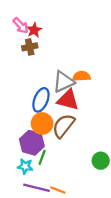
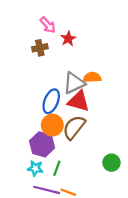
pink arrow: (21, 26) -> (48, 25), moved
red star: (34, 30) -> (68, 39), moved
green line: (42, 157) -> (57, 168), moved

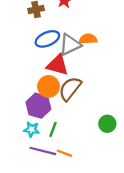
blue ellipse: (51, 101) -> (47, 39), moved, turned 45
red triangle: (78, 101) -> (58, 65), moved

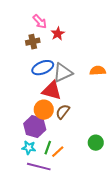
orange semicircle: (88, 39) -> (98, 71), moved
brown semicircle: (70, 89) -> (63, 112), size x0.7
orange line: (64, 153) -> (58, 152), moved, turned -64

